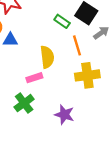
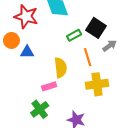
green rectangle: (62, 21) -> (74, 35), turned -64

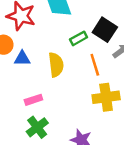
yellow semicircle: (61, 68) -> (56, 65), moved
pink rectangle: (49, 86) -> (33, 100), moved

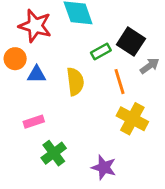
yellow cross: (106, 97) -> (132, 119), turned 36
pink rectangle: (33, 100) -> (34, 122), moved

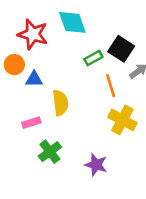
yellow semicircle: (75, 82) -> (60, 103), moved

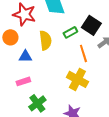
blue triangle: (34, 79) -> (25, 56), moved
yellow semicircle: (60, 103) -> (45, 40), moved
yellow cross: (122, 120) -> (77, 79), moved

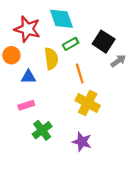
green rectangle: (70, 32) -> (71, 44), moved
orange line: (83, 53) -> (80, 73), moved

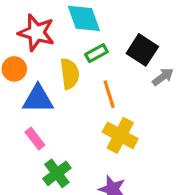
blue triangle: (28, 77) -> (38, 99), size x1.5
pink rectangle: (26, 105) -> (35, 139), turned 70

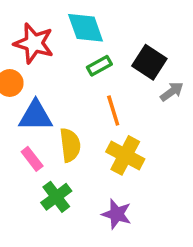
yellow semicircle: (70, 74) -> (70, 145), moved

